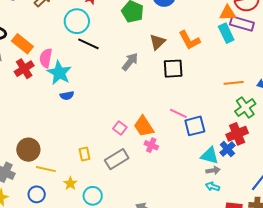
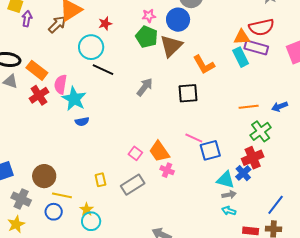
brown triangle: (157, 42) -> (171, 46), moved, size x1.4
blue circle: (37, 194) -> (54, 212), moved
cyan circle: (93, 196) -> (91, 221), moved

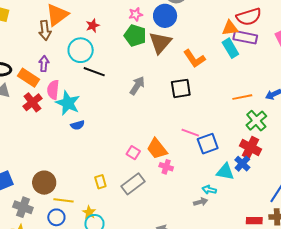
purple arrow: (27, 19) -> (44, 64), moved
brown arrow: (57, 24) -> (45, 30), turned 132
red cross: (253, 158) -> (250, 147), turned -35
gray arrow: (229, 195) -> (201, 202), moved
cyan arrow: (229, 211) -> (209, 190), moved

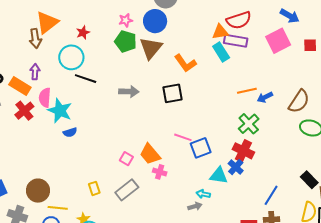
gray arrow: (137, 86) -> (129, 92), turned 60
orange line: (242, 97) -> (247, 91), moved

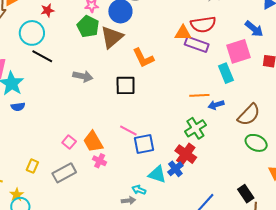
cyan rectangle: (221, 52) -> (226, 73), moved
yellow rectangle: (94, 188) -> (32, 166), turned 32

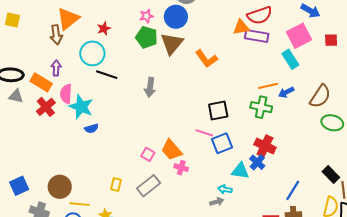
gray arrow: (83, 76) -> (150, 87), turned 96
black square: (126, 85) -> (218, 111), moved
green cross: (195, 128) -> (261, 107), moved, turned -35

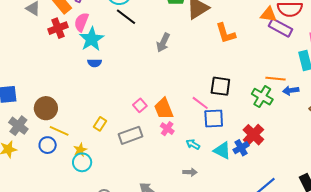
cyan arrow: (225, 189) -> (193, 144), moved

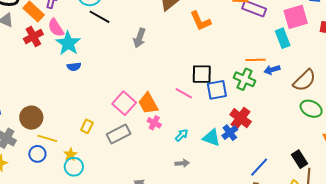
pink semicircle: (81, 22) -> (56, 28), turned -48
pink square: (140, 105) -> (124, 103), size x1.6
blue square: (214, 119) -> (217, 90), moved
cyan arrow: (193, 144) -> (182, 135), turned 112

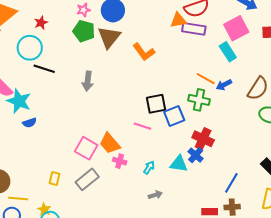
orange line: (255, 60) -> (206, 79), turned 42

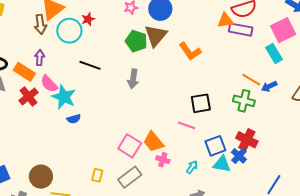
green pentagon: (84, 31) -> (136, 41), moved
cyan circle: (30, 48) -> (69, 31), moved
blue square: (174, 116) -> (215, 146), moved

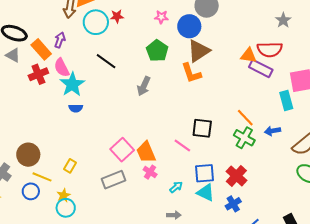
brown triangle: (156, 36) -> (199, 51), moved
orange L-shape: (190, 51) -> (191, 73), moved
orange line: (251, 80) -> (245, 118), moved
blue cross: (239, 156) -> (233, 204), moved
yellow rectangle: (97, 175) -> (70, 166), moved

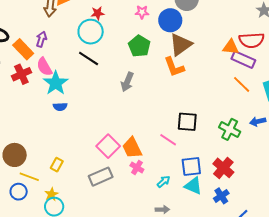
cyan circle: (96, 22) -> (91, 32), moved
orange line: (245, 118) -> (242, 84), moved

